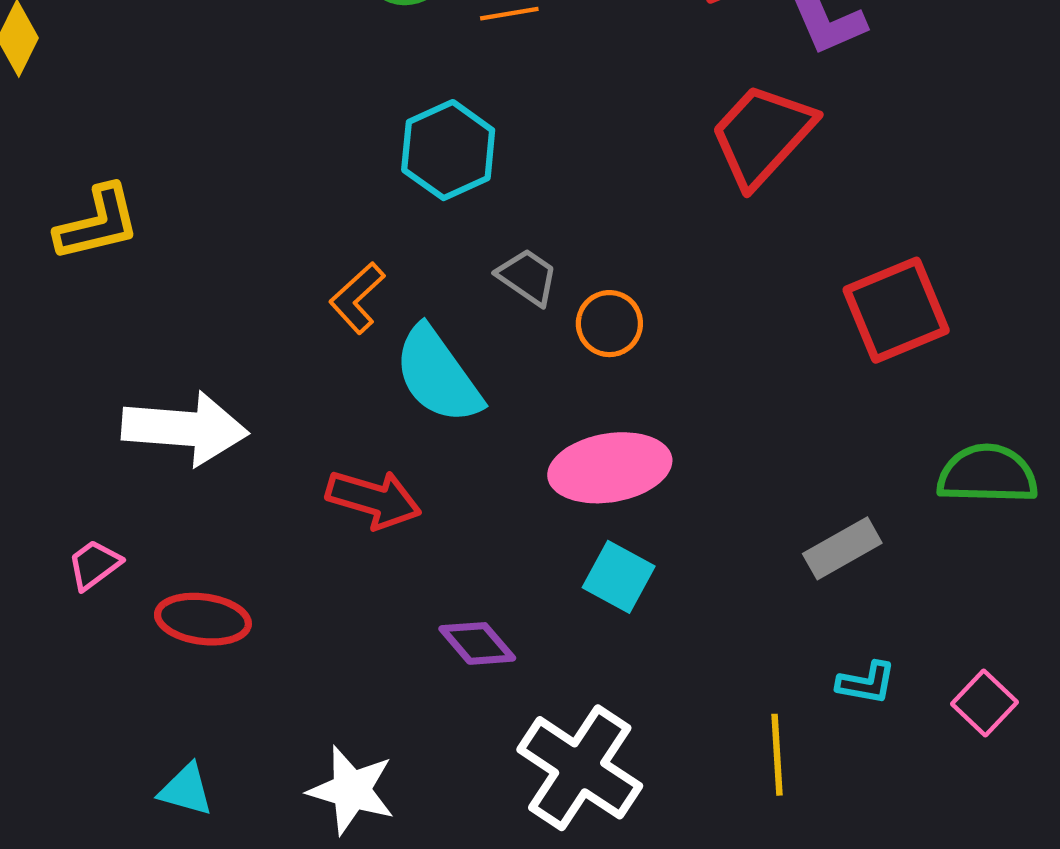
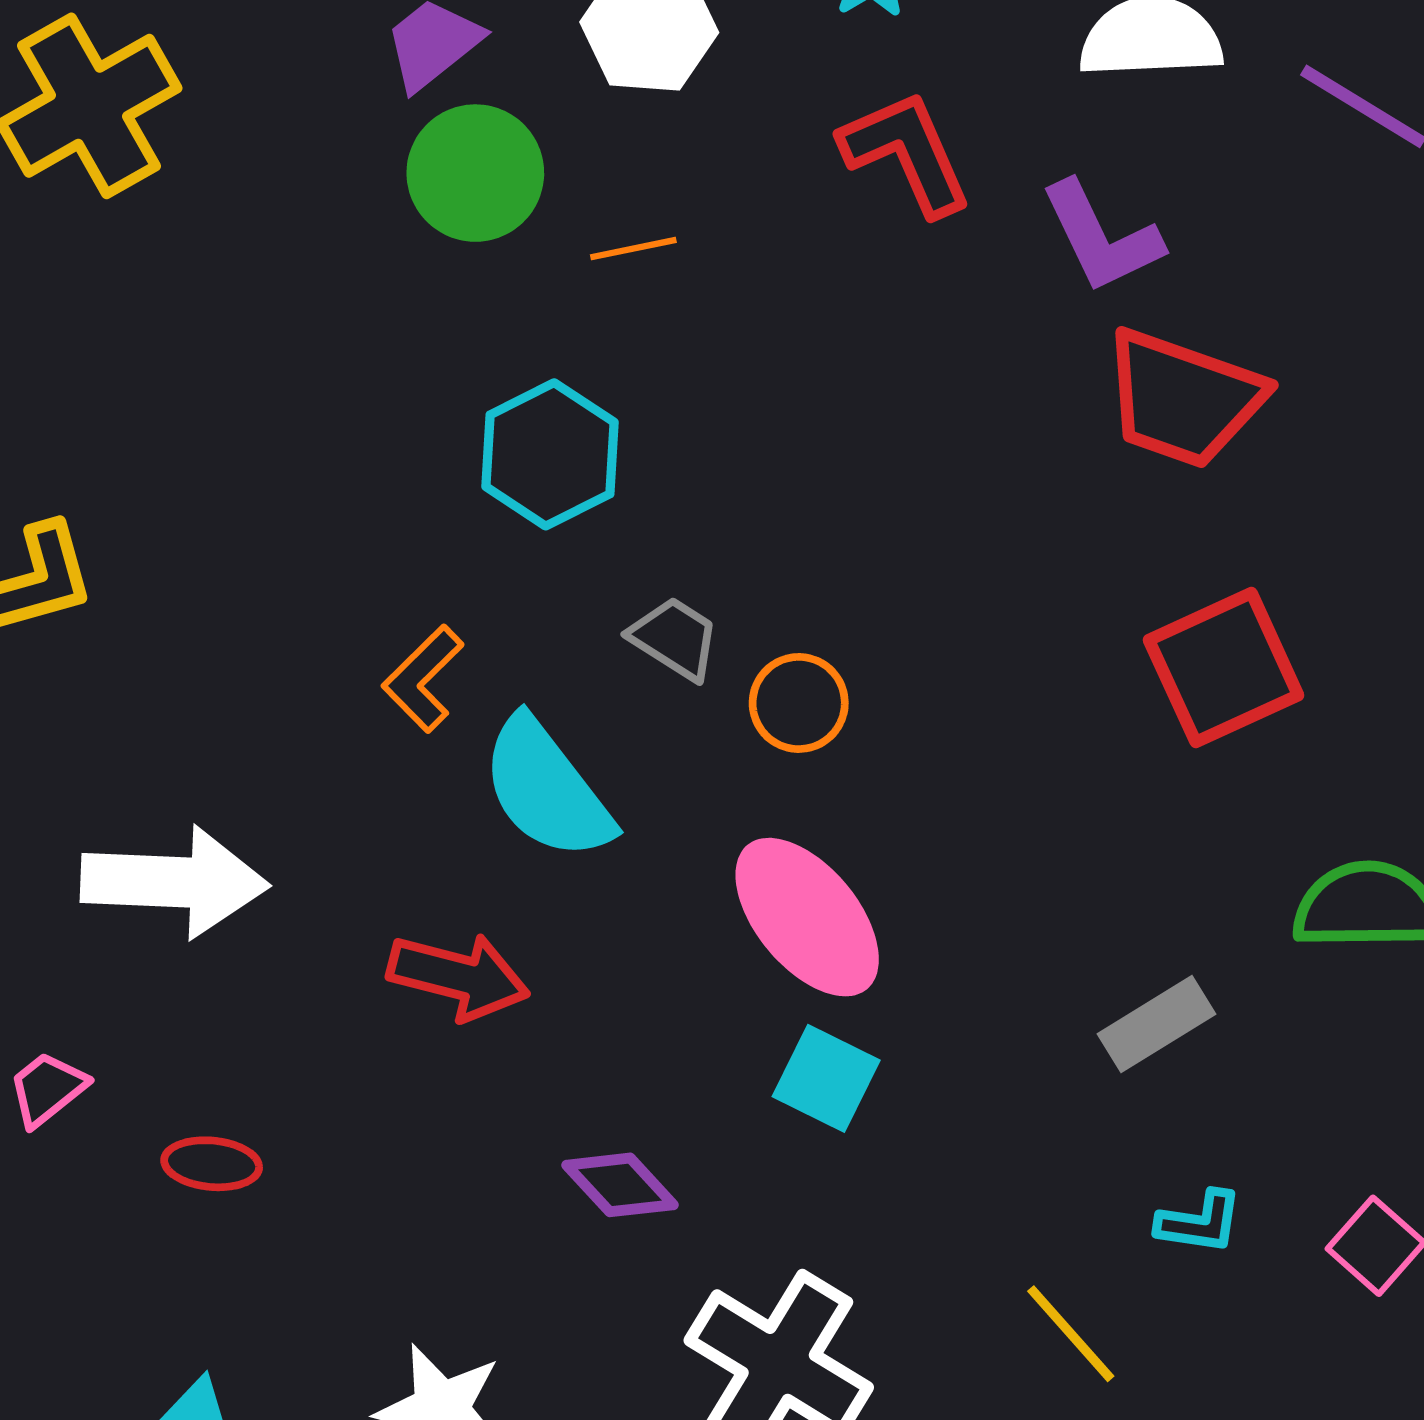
red trapezoid: (762, 135) -> (1183, 399), moved, turned -111
pink ellipse: (610, 468) -> (807, 917), turned 62
red ellipse: (203, 619) -> (212, 1164), size x0.7
yellow line: (777, 755) -> (1071, 1334), turned -36

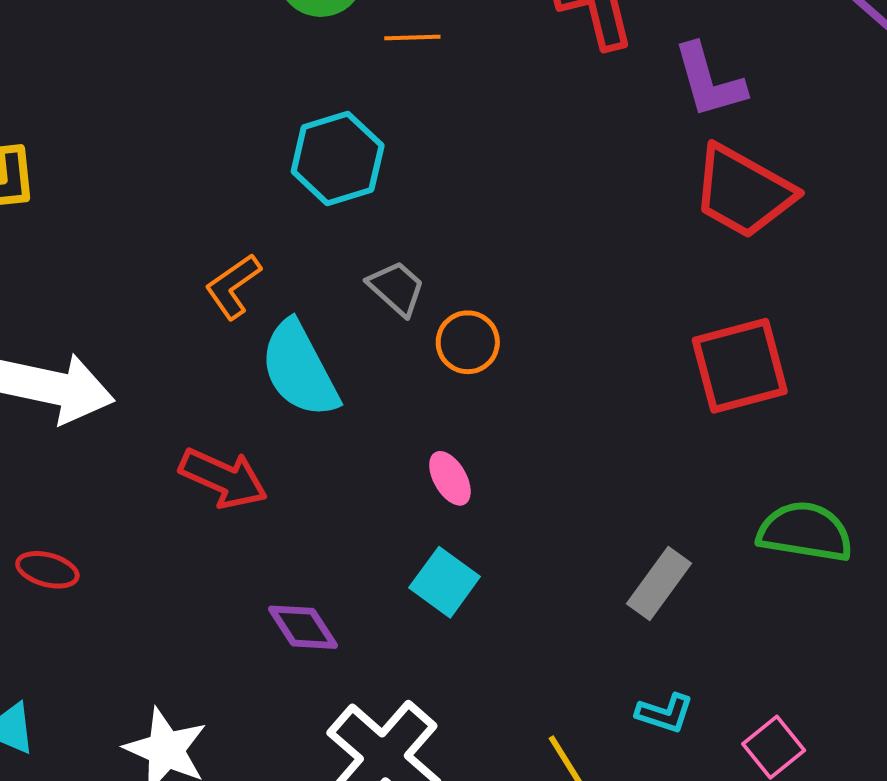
pink ellipse: (807, 917) -> (450, 478), size x0.5
gray rectangle: (1157, 1024) -> (659, 584), turned -32

